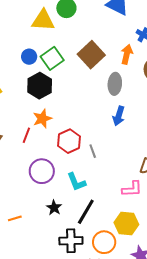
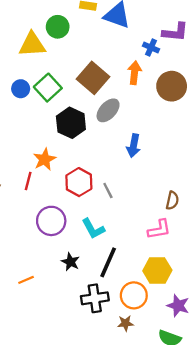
gray ellipse: (115, 84) -> (108, 110), moved, turned 45
black hexagon: (40, 86) -> (71, 123), moved

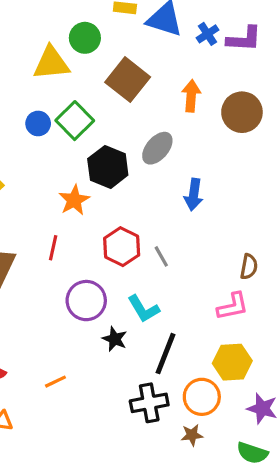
blue cross: (151, 48) -> (207, 34), moved, turned 35
brown square: (93, 78) -> (128, 80), moved
orange star: (45, 159) -> (74, 200), moved
black star: (71, 262) -> (115, 339), moved

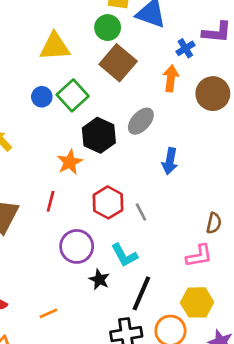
blue cross: (207, 34) -> (185, 48), moved
green circle: (85, 38) -> (108, 28), moved

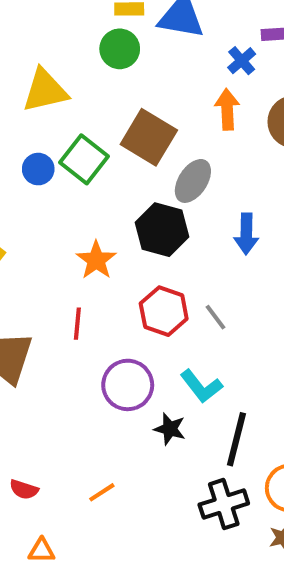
brown square: (118, 63) -> (149, 137), moved
black hexagon: (99, 135) -> (162, 230), moved

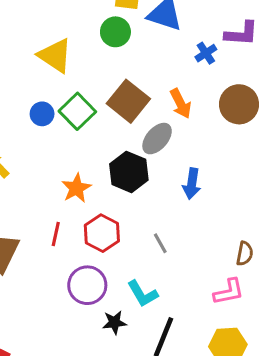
yellow triangle: (45, 91) -> (55, 56), turned 39
orange arrow: (227, 109) -> (181, 104), moved, turned 148
red hexagon: (164, 311) -> (102, 233), moved
black star: (170, 429) -> (114, 322), turned -30

